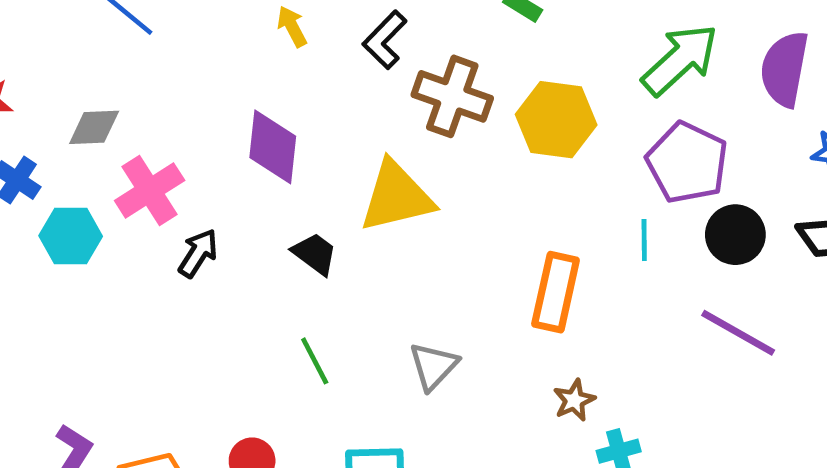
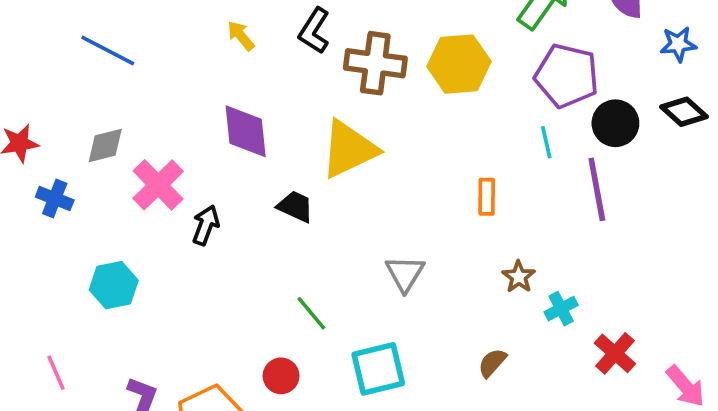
cyan hexagon: (71, 236) -> (114, 285), moved
orange rectangle: (556, 292) -> (487, 197), size x0.6
purple line: (738, 333) -> (597, 189), moved, turned 62
green line: (315, 361) -> (311, 313), moved

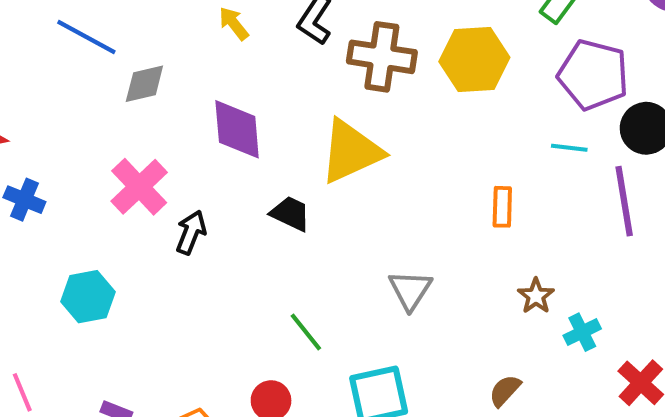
cyan line: (546, 142) -> (569, 148), turned -72
gray diamond: (105, 146) -> (144, 84), moved

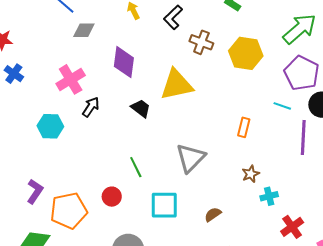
brown cross: (382, 57) -> (201, 42), size x0.7
gray triangle: (410, 290) -> (191, 158), size x1.4
cyan hexagon: (88, 297) -> (50, 126), moved
brown semicircle: (505, 391) -> (213, 214), moved

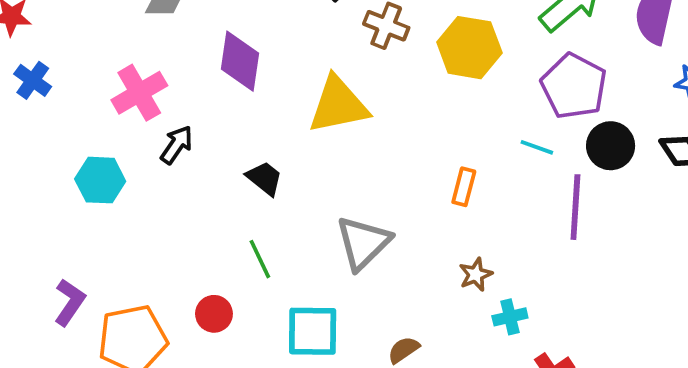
black trapezoid: (141, 108) -> (265, 178), moved

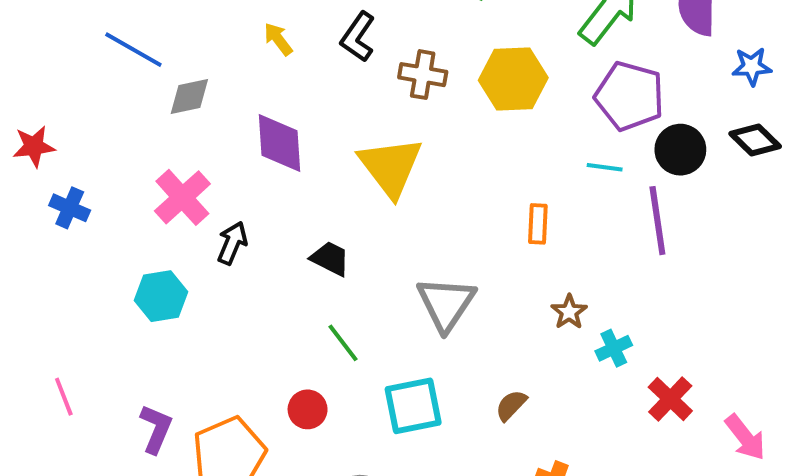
yellow triangle: (338, 105) -> (390, 167), turned -44

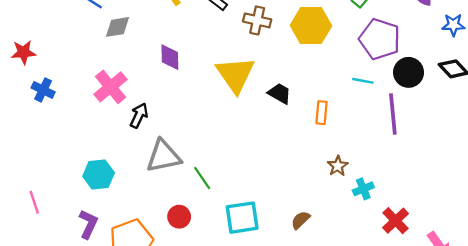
purple diamond: (279, 143) -> (170, 57), size x0.7
black trapezoid: (330, 258) -> (280, 93), moved
cyan hexagon: (161, 296) -> (99, 174), moved
gray triangle: (446, 304) -> (164, 156), moved, turned 42

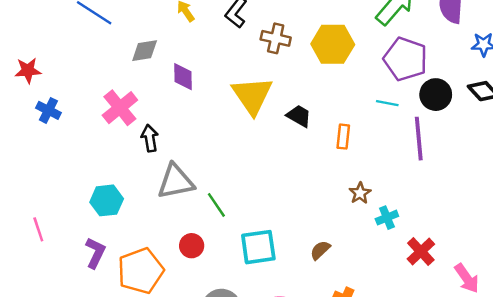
gray diamond: (118, 27) -> (145, 51), moved
black arrow: (139, 115) -> (150, 138), turned -35

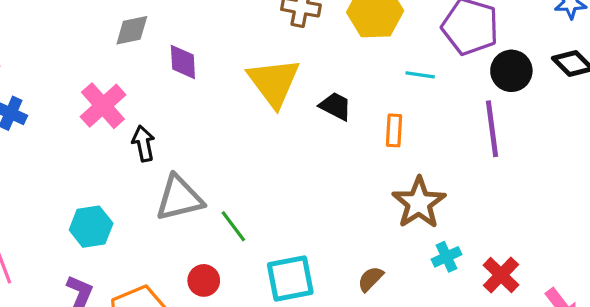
cyan line: (387, 103) -> (420, 75), moved
brown star: (360, 193) -> (419, 203), size x1.8
cyan cross: (387, 218) -> (446, 257), moved

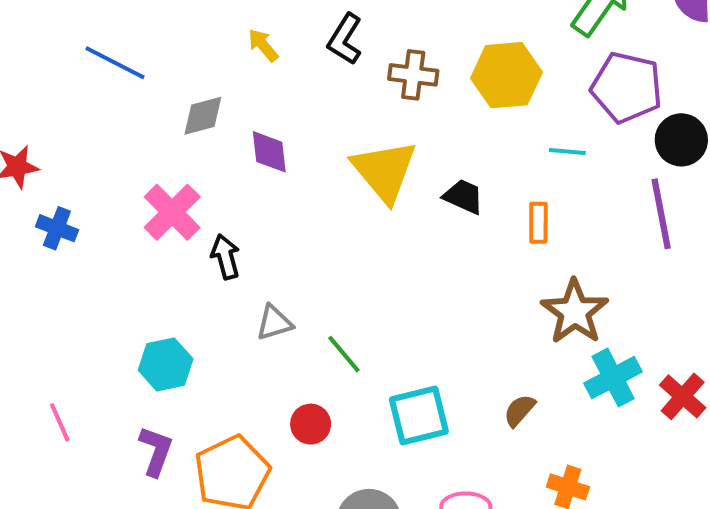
gray triangle: (179, 198) -> (274, 323), size x0.6
cyan cross: (446, 257) -> (613, 378), size x1.5

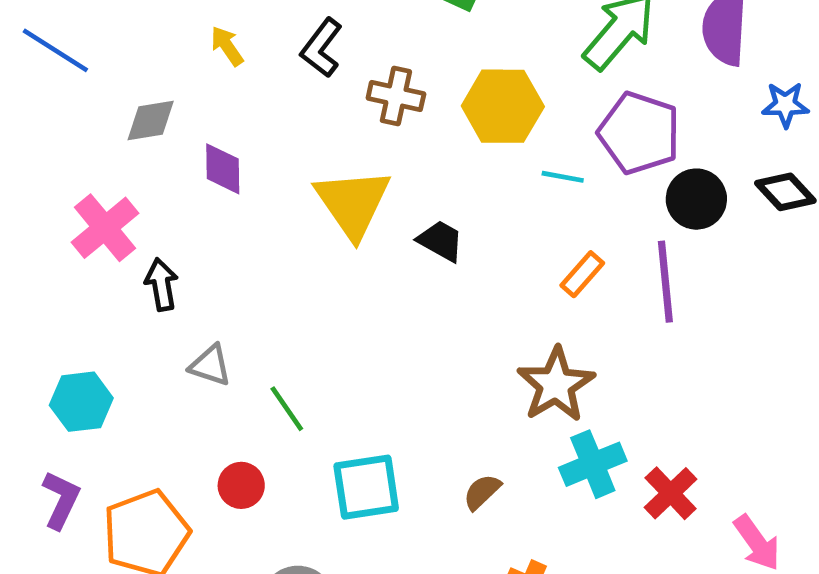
cyan line: (567, 152) -> (563, 177), moved
orange rectangle: (538, 223) -> (582, 274), moved, turned 36
gray triangle: (274, 323) -> (210, 365), turned 30

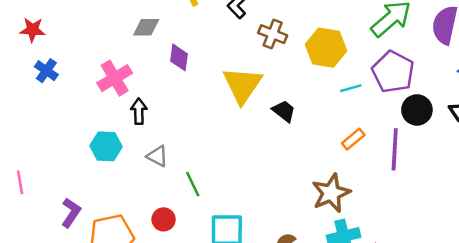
cyan line: (563, 177) -> (351, 88), turned -35
cyan hexagon: (81, 402) -> (106, 146), moved

